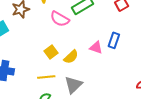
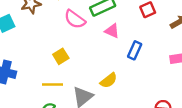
pink triangle: (96, 48) -> (112, 31), moved
yellow semicircle: (71, 57) -> (109, 80), moved

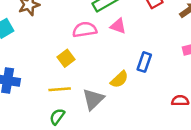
pink semicircle: (75, 19) -> (85, 30), moved, turned 140
blue rectangle: (135, 50) -> (144, 62), moved

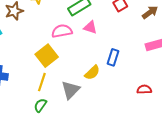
yellow square: (66, 58) -> (47, 56), size x1.5
yellow line: (60, 89) -> (42, 82), turned -66

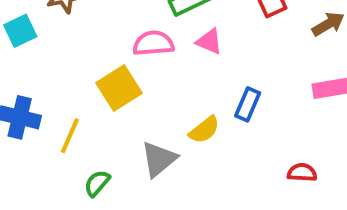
yellow line: (42, 82) -> (70, 136), moved

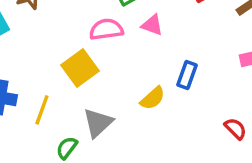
gray triangle: (159, 159) -> (98, 123), moved
red semicircle: (302, 173) -> (235, 129), turned 45

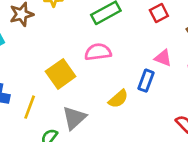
pink triangle: (152, 25) -> (163, 58), moved
pink semicircle: (106, 29) -> (98, 52), moved

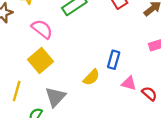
pink semicircle: (98, 52) -> (42, 29), moved, turned 50
pink triangle: (163, 58) -> (129, 83), moved

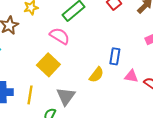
pink semicircle: (42, 29) -> (60, 36), moved

